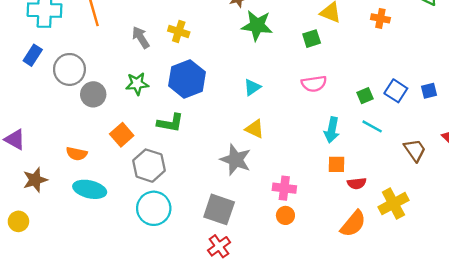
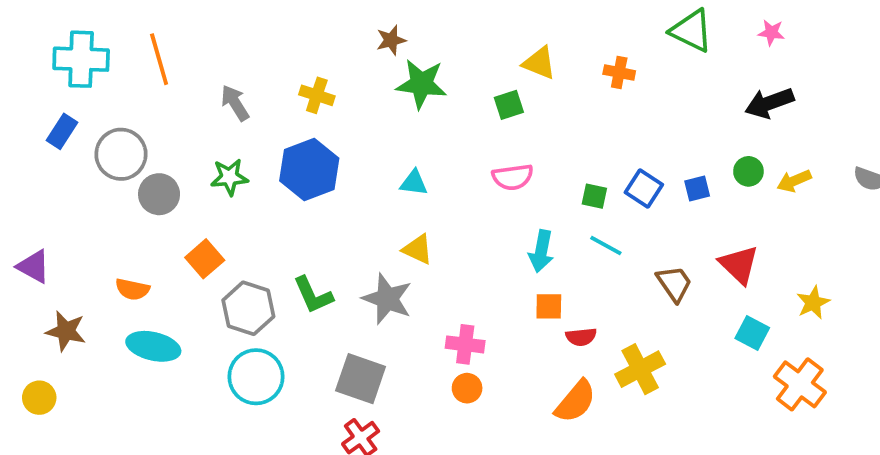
yellow cross: (179, 31) -> (317, 95), moved
cyan triangle: (252, 87) -> (414, 183), turned 42
green square: (365, 96) -> (594, 196), turned 35
green L-shape: (170, 123) -> (313, 295), moved, turned 56
brown star: (35, 180) -> (66, 331), turned 30

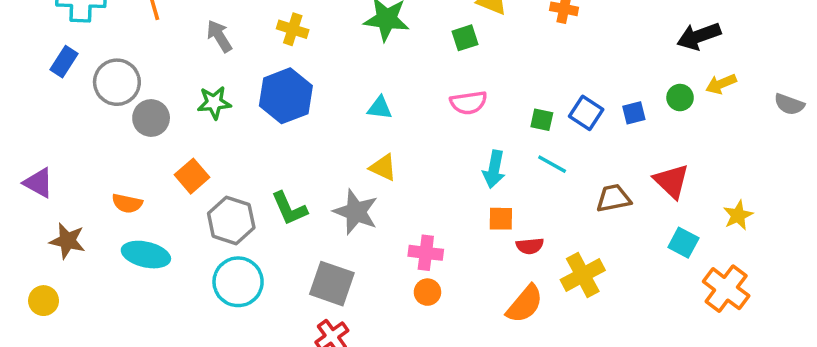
yellow arrow: (794, 181) -> (721, 84), moved
brown trapezoid: (674, 284) -> (613, 198), turned -66

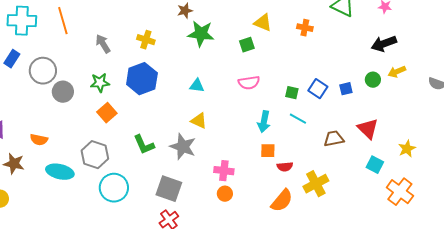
orange square: (192, 176) -> (107, 113), moved
orange semicircle: (127, 203) -> (39, 140), moved
gray hexagon: (231, 220) -> (95, 155), moved

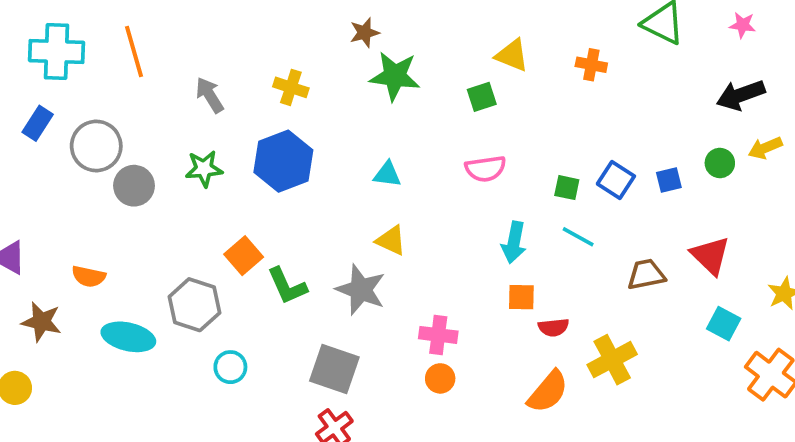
orange square: (107, 113) -> (244, 256), moved
cyan circle: (114, 188) -> (230, 367), size x0.6

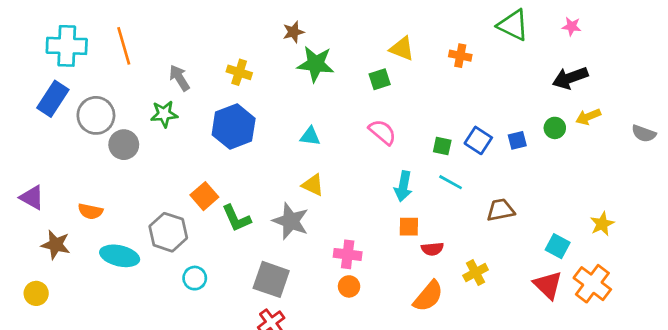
blue rectangle: (38, 123) -> (53, 99), size x1.4
green star: (204, 169) -> (164, 114), moved
pink semicircle: (486, 169) -> (382, 132), turned -132
red triangle: (710, 256) -> (548, 285), moved
yellow cross: (612, 360) -> (476, 273), size x0.7

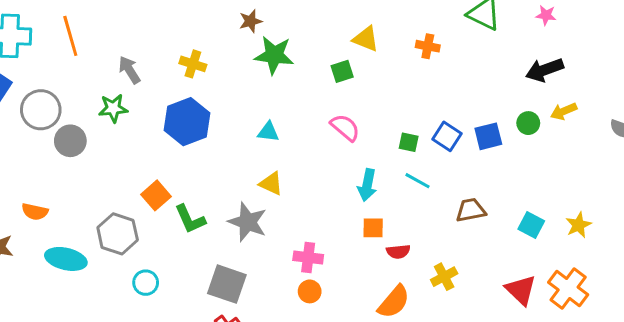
blue square: (517, 140) -> (488, 136), size x1.4
cyan square: (558, 246) -> (531, 225), moved

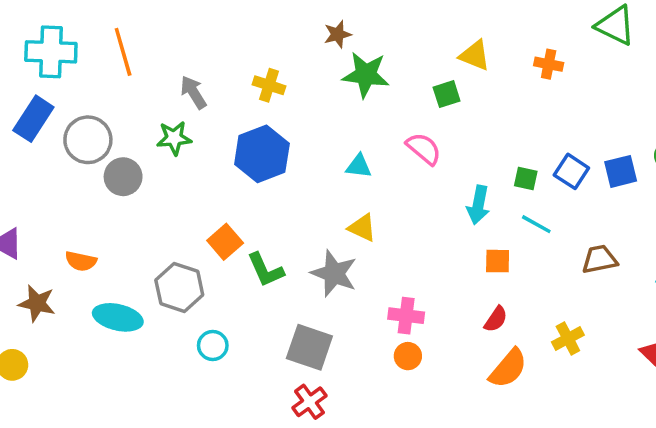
pink semicircle: (345, 127) -> (424, 149), moved
cyan arrow: (367, 185) -> (478, 205), moved
orange square: (373, 228) -> (498, 261), moved
red semicircle: (398, 252) -> (496, 319), moved, turned -50

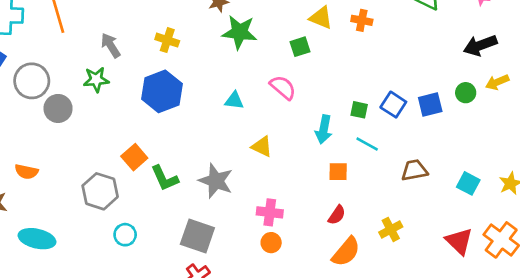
orange cross: (549, 64) -> (362, 20), moved
yellow triangle: (362, 228) -> (262, 147), moved
cyan ellipse: (118, 317) -> (37, 239), moved

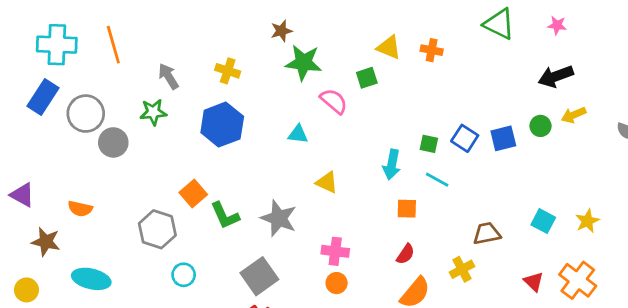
pink semicircle: (283, 87) -> (334, 101), moved
brown trapezoid: (414, 170) -> (487, 233), moved
gray square: (197, 236) -> (259, 276), turned 36
red triangle: (459, 241) -> (534, 282), size x0.7

